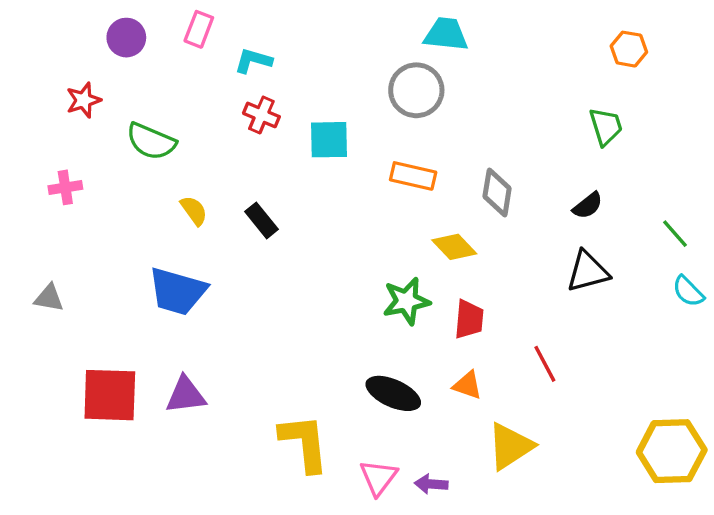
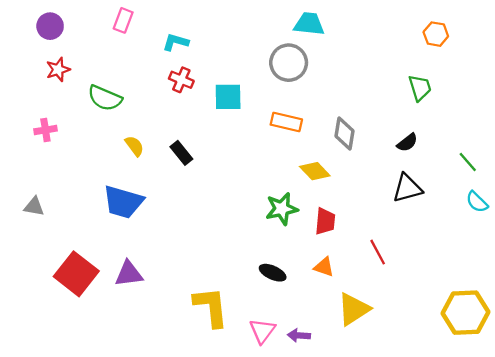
pink rectangle: (199, 29) -> (123, 20), moved
purple circle: (126, 38) -> (50, 26), moved
black ellipse: (393, 393) -> (273, 273), size x0.7
red square: (110, 395) -> (76, 274), turned 36

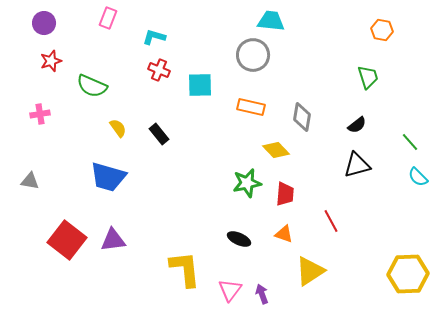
purple arrow: (299, 335) -> (262, 294), turned 66

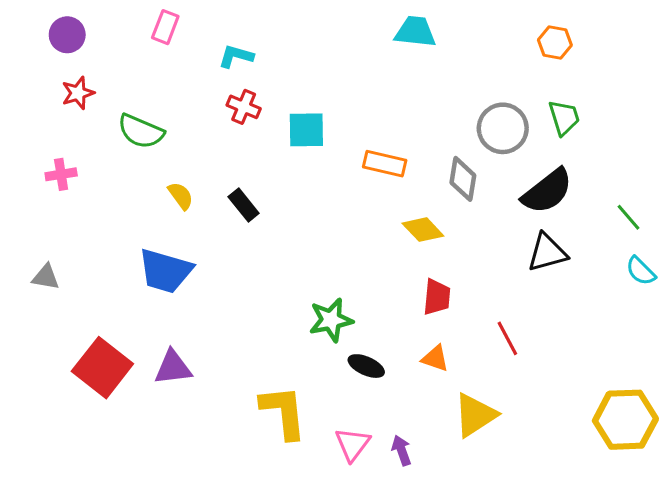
orange hexagon: (382, 30) -> (555, 42), moved
gray circle: (253, 55) -> (503, 128), moved
black semicircle: (357, 125) -> (547, 191), size x1.8
green star: (247, 183) -> (331, 320), moved

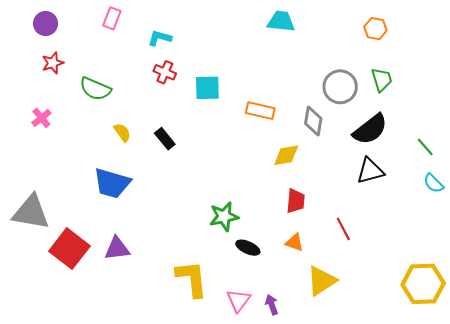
pink cross: (61, 174) -> (41, 118), turned -30
yellow diamond: (423, 230) -> (286, 155), turned -56
gray triangle: (46, 277) -> (31, 212), moved, size x2.0

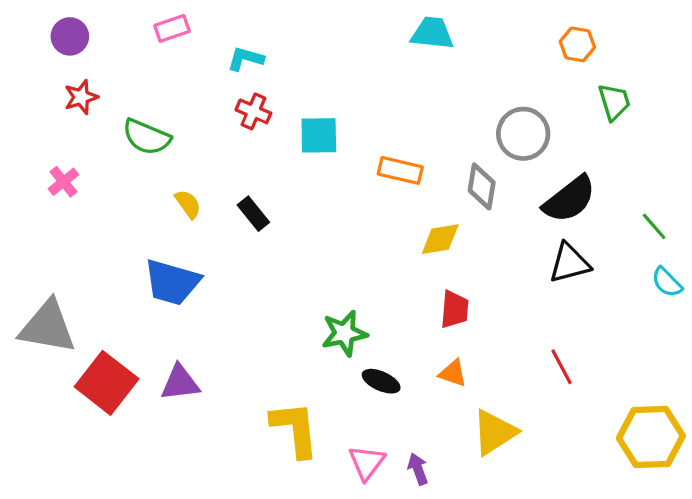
pink rectangle: (112, 18) -> (172, 28), turned 50
green trapezoid: (382, 80) -> (614, 102), moved
red line: (343, 229) -> (561, 367), moved

